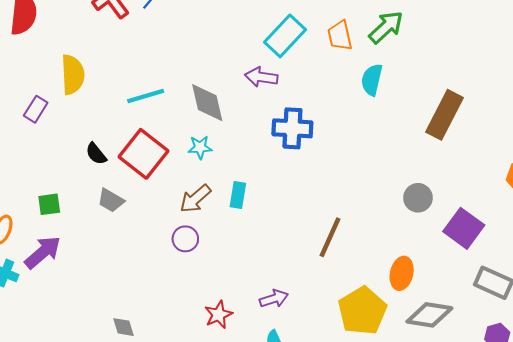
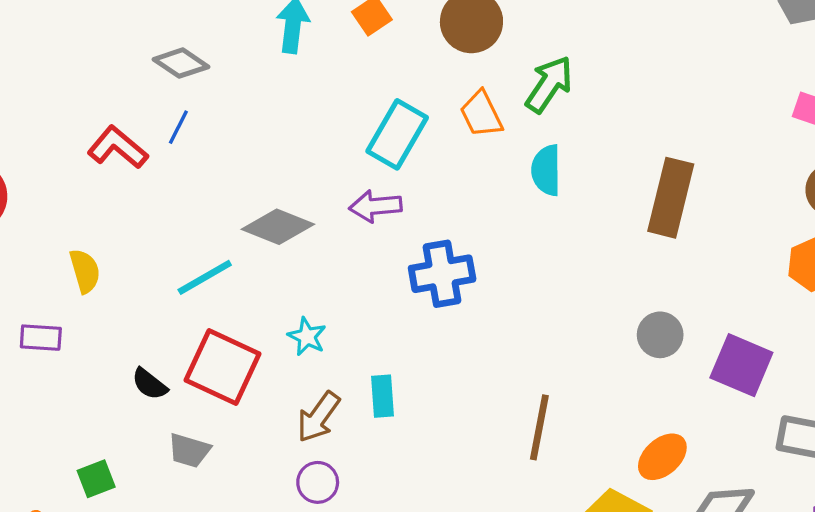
yellow semicircle: (73, 75) -> (85, 271), size x0.7
gray diamond: (207, 103) -> (278, 227), moved, turned -42
purple rectangle: (36, 109) -> (41, 338), turned 75
cyan star: (200, 147) -> (307, 337), turned -30
orange ellipse: (402, 273) -> (662, 457), turned 48

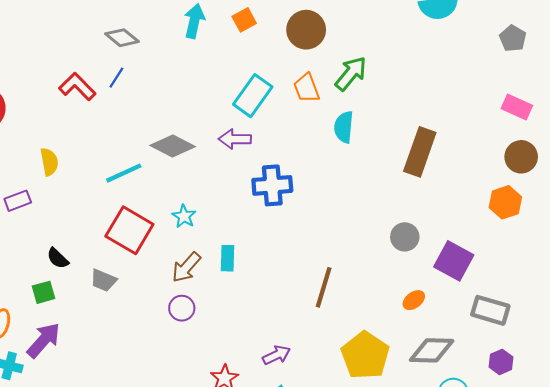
purple rectangle: (41, 338) -> (18, 201), turned -30
black semicircle: (150, 384) -> (58, 258), moved
orange ellipse: (662, 457) -> (414, 300), moved, size x0.7

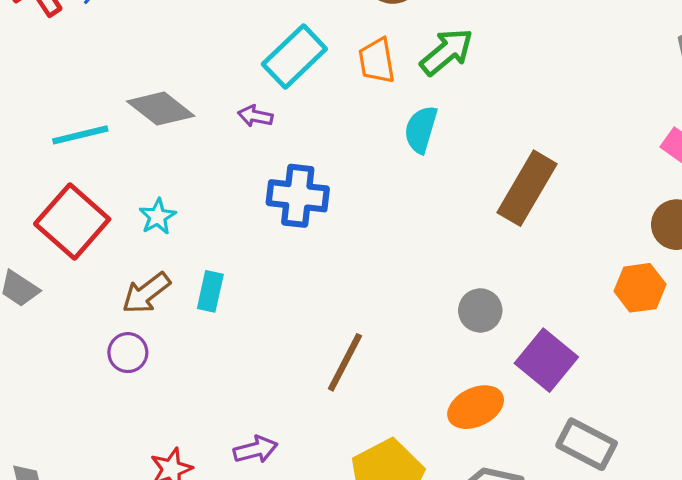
purple arrow: (235, 139) -> (255, 116), size x0.7
orange ellipse: (414, 300) -> (476, 407), size x1.6

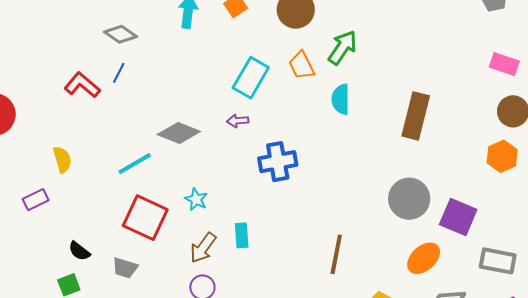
gray circle: (480, 310) -> (409, 199), size x1.5

